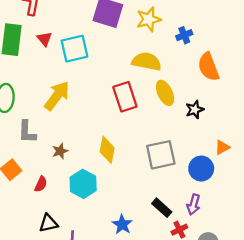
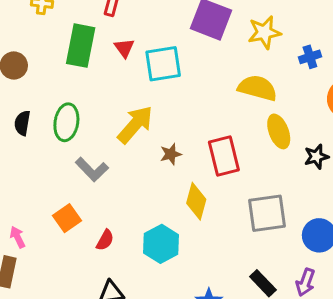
red rectangle: (125, 97) -> (224, 156), moved
gray L-shape: (27, 132) -> (92, 169), turned -50
brown star: (60, 151) -> (171, 154), moved

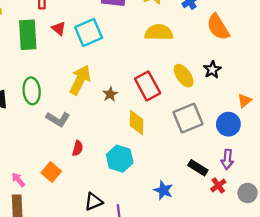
yellow ellipse: (279, 131) -> (184, 76), moved
orange square: (67, 218) -> (51, 172), moved
red semicircle: (105, 240) -> (78, 148), moved

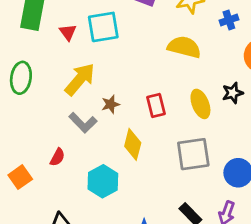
red triangle: (59, 28) -> (68, 32), moved
black star: (212, 70) -> (233, 93), moved
red rectangle: (148, 86) -> (156, 106), size x0.7
gray L-shape: (58, 119) -> (83, 123), moved

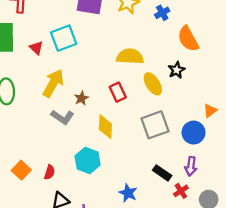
yellow semicircle: (184, 47) -> (130, 57), moved
red semicircle: (57, 157) -> (50, 172), moved

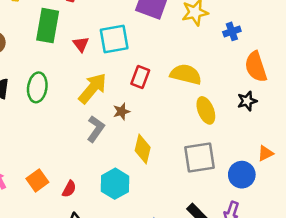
black star: (177, 70) -> (247, 101), moved
red rectangle: (118, 92) -> (140, 77), moved, turned 36
gray L-shape: (62, 117) -> (96, 129), turned -100

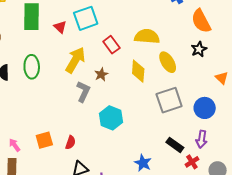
red rectangle: (140, 77) -> (111, 45), turned -48
yellow diamond: (143, 149) -> (138, 71), moved
orange triangle: (265, 153) -> (222, 78), moved, turned -40
orange square: (37, 180) -> (44, 140), turned 30
cyan hexagon: (115, 184) -> (111, 118), moved

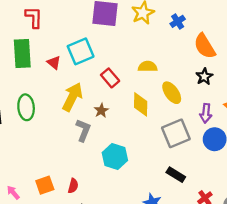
yellow semicircle: (147, 36) -> (148, 67), size x0.7
purple arrow: (202, 139) -> (206, 113), moved
black rectangle: (175, 145) -> (176, 175), moved

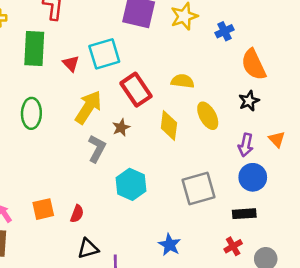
red rectangle: (110, 78) -> (136, 90), size x1.4
gray square: (176, 133) -> (198, 188), moved
black rectangle: (176, 175) -> (244, 214), moved, turned -42

